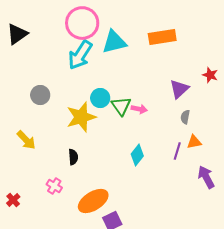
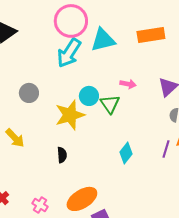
pink arrow: (139, 109) -> (128, 84), moved
pink cross: (54, 186) -> (40, 205), moved

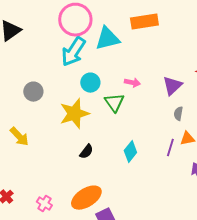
orange rectangle: (151, 35) -> (144, 22), moved
cyan circle: (89, 96) -> (90, 83), moved
black semicircle: (62, 155) -> (86, 152), moved, turned 42

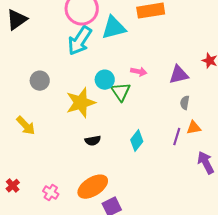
cyan circle: (90, 83) -> (105, 80), moved
purple triangle: (172, 86) -> (179, 75), turned 30
black semicircle: (86, 152) -> (93, 141), turned 42

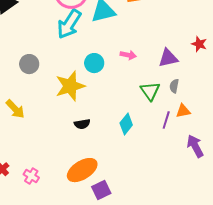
green triangle: (121, 92) -> (150, 91), moved
pink cross: (51, 193) -> (31, 176), moved

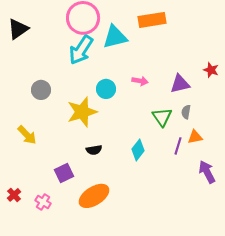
purple square: (101, 190) -> (64, 173), moved

